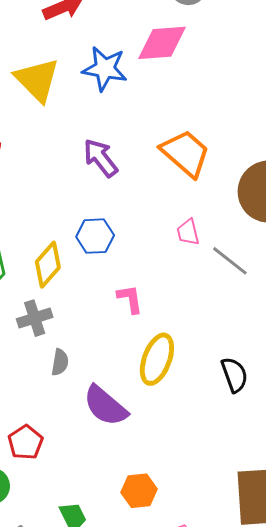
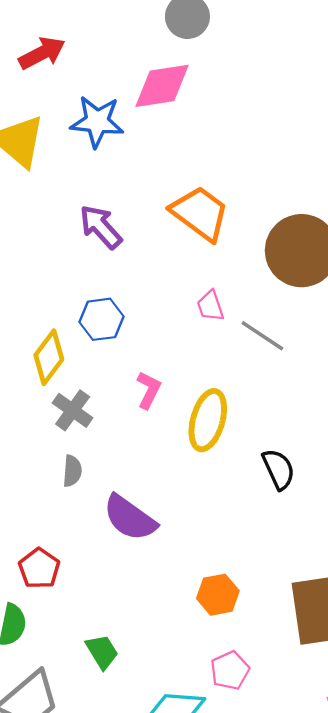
pink L-shape: (130, 299) -> (149, 390), turned 40
gray cross: (35, 318) -> (73, 410), moved, turned -32
yellow ellipse: (157, 359) -> (208, 420), moved
orange hexagon: (139, 491) -> (218, 595), moved

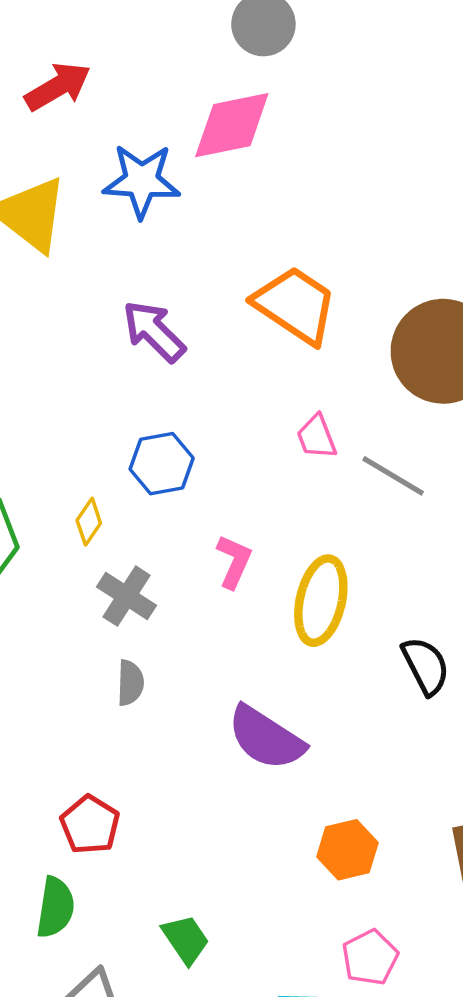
yellow diamond: (49, 357) -> (89, 522), size x0.6
purple semicircle: (130, 518) -> (266, 738), moved

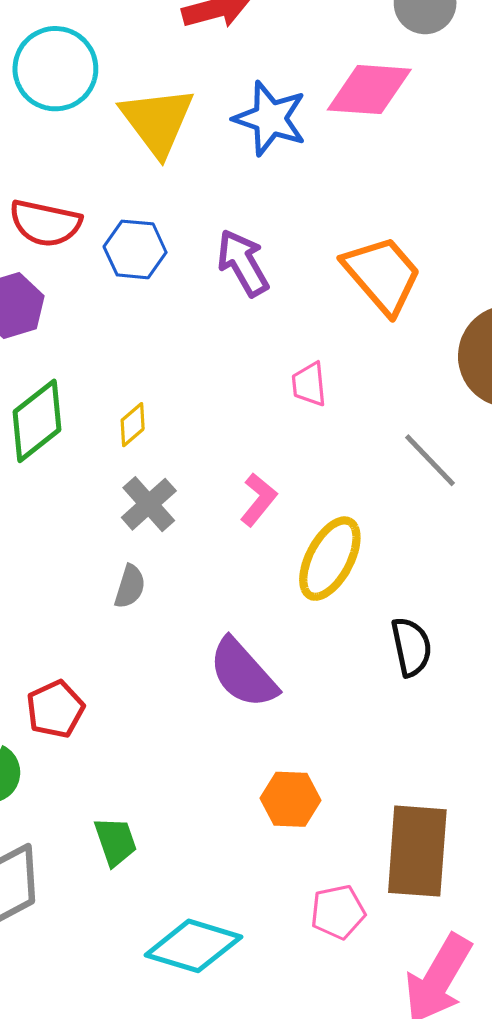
pink trapezoid: (317, 437) -> (309, 384), moved
blue hexagon: (162, 464) -> (135, 249), moved
pink pentagon: (370, 957) -> (338, 912), moved

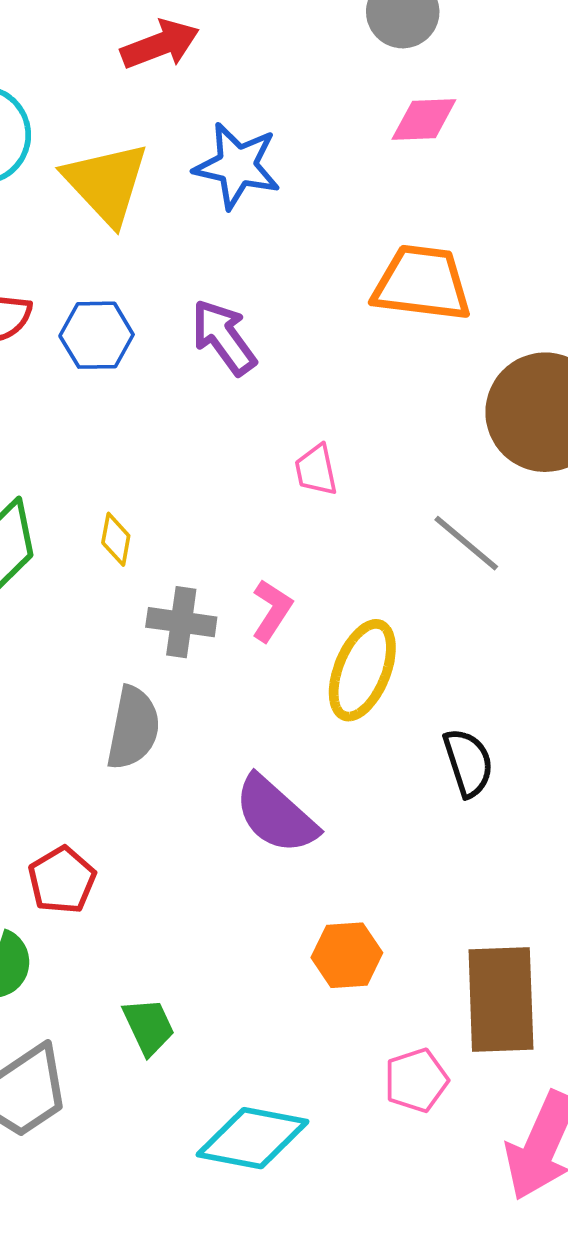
pink diamond: (369, 90) -> (424, 120), moved, size x0.7
orange trapezoid: (382, 275) -> (422, 283), moved, turned -36
yellow diamond: (133, 425) -> (116, 539), turned -33
gray cross: (149, 504) -> (181, 622), moved, turned -34
gray semicircle: (130, 587) -> (133, 728), size x1.6

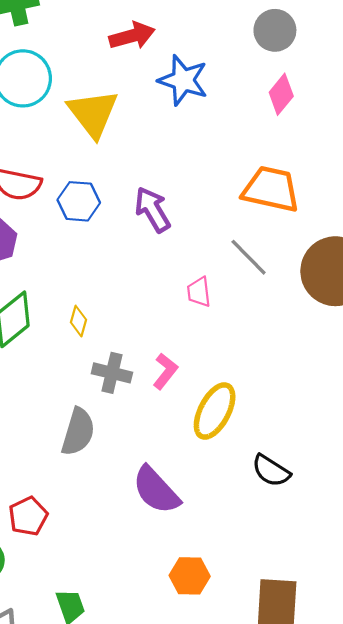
pink diamond: (424, 120) -> (281, 94), turned -54
blue star: (237, 166) -> (183, 80), moved
gray line: (466, 543) -> (249, 257), moved
black semicircle: (468, 763) -> (271, 471), turned 135

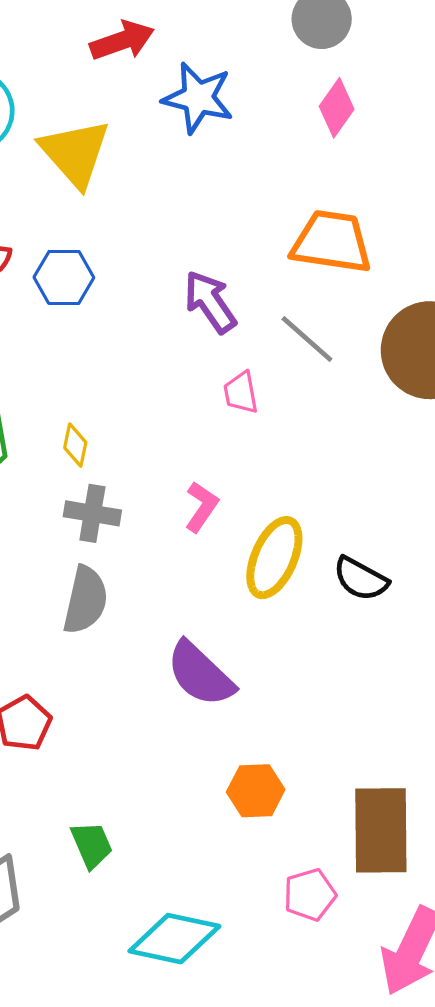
purple arrow: (153, 210) -> (210, 302), moved
gray cross: (112, 373) -> (92, 513), moved
black semicircle: (271, 471) -> (361, 579), moved

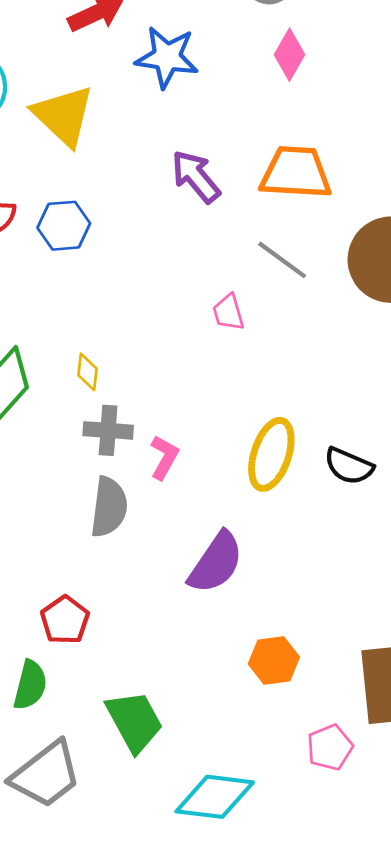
purple arrow: (210, 302) -> (196, 176), moved
pink L-shape: (202, 507) -> (164, 457), moved
purple semicircle: (200, 674) -> (216, 563), turned -94
green trapezoid: (92, 845) -> (134, 721), size x1.5

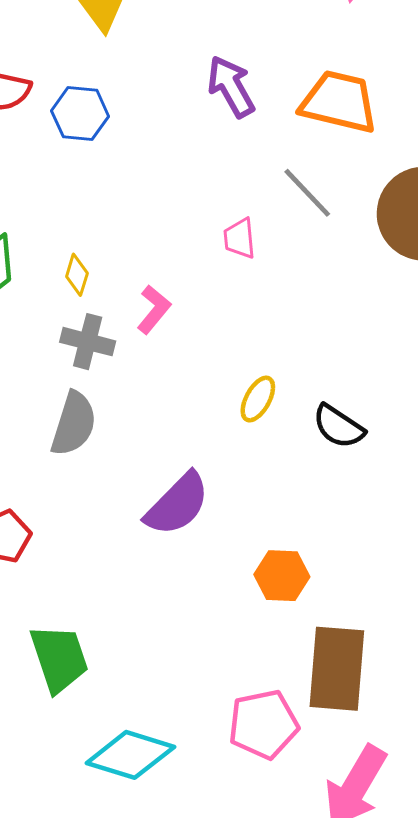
yellow ellipse: (271, 454) -> (258, 399), size x0.6
pink L-shape: (164, 457) -> (154, 309), moved
orange hexagon: (274, 661) -> (282, 576), moved
pink pentagon: (330, 747) -> (263, 724), size x1.4

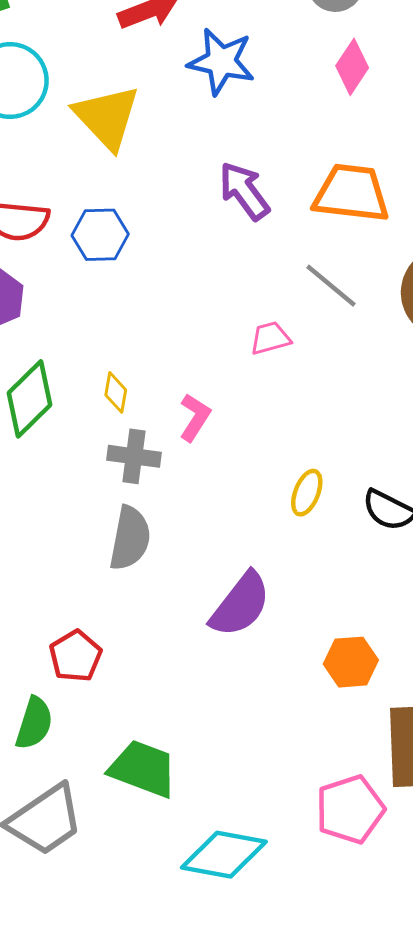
pink trapezoid: (240, 238) -> (270, 338), turned 87
green trapezoid: (59, 658) -> (143, 769), turned -44

